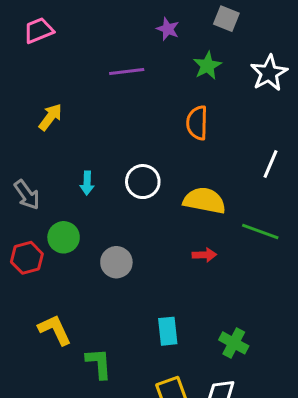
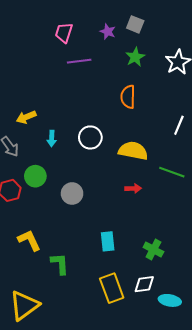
gray square: (226, 19) -> (135, 24), moved
pink trapezoid: (39, 30) -> (64, 33), moved, turned -50
yellow arrow: (50, 117) -> (26, 117), moved, turned -150

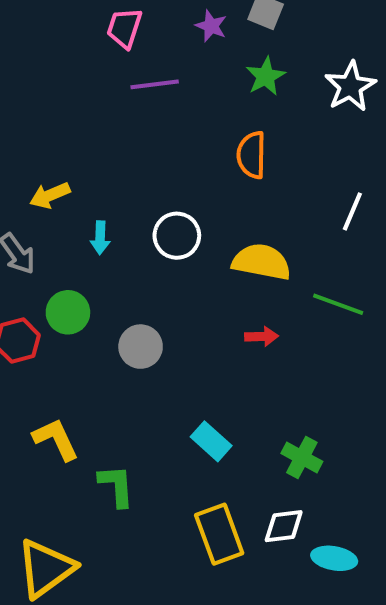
cyan rectangle: (108, 241) -> (211, 441), turned -42

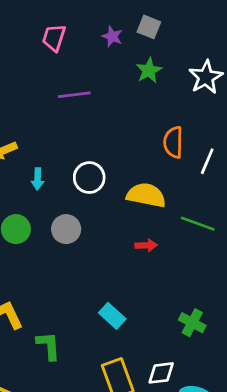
purple line: (155, 84) -> (74, 95), moved
orange semicircle: (251, 155) -> (173, 142), moved
gray circle: (141, 347) -> (66, 229), moved
green cross: (302, 457) -> (192, 323), moved

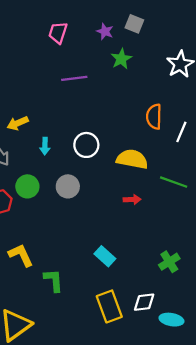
green star: (149, 70) -> (121, 59), moved
green cross: (192, 323) -> (169, 262), turned 30

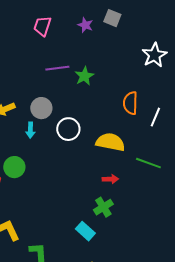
green star: (121, 59) -> (84, 76), moved
gray circle: (68, 186) -> (41, 108), moved
green cross: (169, 262) -> (103, 207), moved

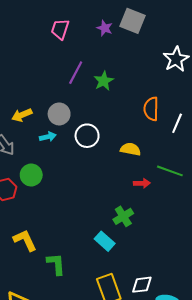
gray square: (112, 18) -> (133, 21), size x1.4
purple line: (57, 68) -> (76, 73), turned -55
cyan arrow: (30, 130) -> (48, 137), turned -105
yellow semicircle: (110, 142) -> (131, 149), size x0.7
red arrow: (110, 179) -> (142, 183), moved

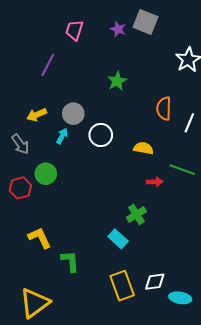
purple line: (76, 73) -> (48, 65), moved
cyan arrow: (48, 137) -> (62, 136), turned -49

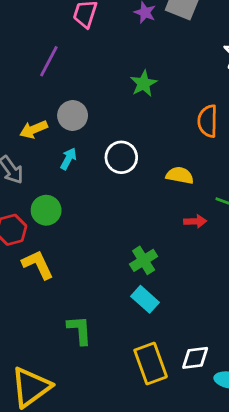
gray circle: (73, 114) -> (73, 116), moved
green cross: (136, 214) -> (144, 260), moved
yellow L-shape: (40, 238) -> (38, 265), moved

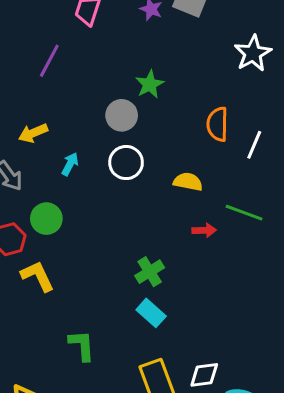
gray circle: (73, 116) -> (122, 115), moved

